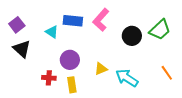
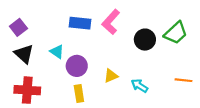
cyan triangle: (52, 32) -> (57, 52), moved
orange line: (167, 73) -> (183, 80), turned -49
red cross: (49, 78) -> (27, 90), moved, size x1.6
cyan arrow: (127, 78) -> (139, 86), size x0.7

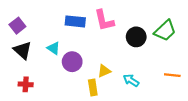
pink L-shape: (111, 22) -> (104, 20), turned -55
red cross: (27, 90) -> (26, 84), size x0.6
yellow rectangle: (79, 93) -> (93, 88), moved

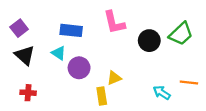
blue rectangle: (75, 21) -> (71, 30), moved
cyan arrow: (131, 80) -> (162, 93), moved

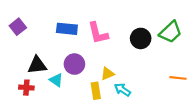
pink L-shape: (114, 22) -> (98, 33), moved
cyan triangle: (59, 53) -> (56, 80), moved
black triangle: (25, 55) -> (37, 65), moved, turned -48
cyan arrow: (162, 93) -> (122, 90), moved

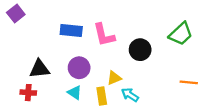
purple square: (18, 27) -> (16, 14), moved
black circle: (141, 38) -> (140, 50), moved
cyan triangle: (56, 80) -> (75, 93), moved

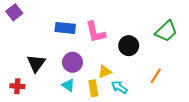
black triangle: (40, 69) -> (36, 63), turned -48
orange line: (189, 82) -> (156, 76), moved, turned -63
red cross: (28, 93) -> (17, 86), moved

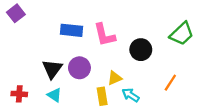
black triangle: (36, 63) -> (52, 69), moved
cyan triangle: (68, 85) -> (54, 95), moved

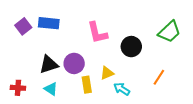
purple square: (16, 13) -> (23, 26), moved
blue rectangle: (72, 30) -> (49, 23), moved
black triangle: (52, 69) -> (49, 65), turned 36
yellow rectangle: (102, 96) -> (87, 85), moved

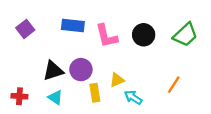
blue rectangle: (49, 23) -> (73, 25), moved
black circle: (131, 47) -> (144, 35), moved

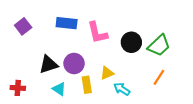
black circle: (144, 35) -> (131, 42), moved
green trapezoid: (185, 35) -> (159, 45), moved
cyan triangle: (55, 97) -> (59, 89), moved

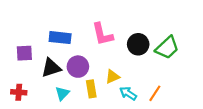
blue rectangle: (67, 23) -> (60, 38), moved
purple square: (23, 26) -> (24, 53), moved, turned 35
orange line: (159, 77) -> (155, 93), moved
cyan triangle: (59, 89) -> (62, 93), turned 40

